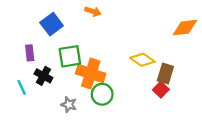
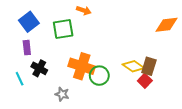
blue square: (52, 24) -> (29, 22), moved
green square: (70, 56) -> (63, 29), moved
yellow diamond: (142, 60) -> (133, 66), moved
green circle: (102, 94) -> (99, 76), moved

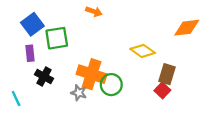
green square: (63, 29) -> (57, 38), moved
yellow diamond: (133, 66) -> (143, 51), moved
cyan line: (20, 79) -> (16, 99), moved
gray star: (62, 94) -> (79, 93), moved

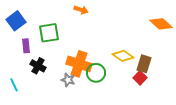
blue square: (32, 24) -> (16, 21), moved
orange diamond: (187, 28) -> (161, 24), turned 50
yellow diamond: (143, 51) -> (123, 56), moved

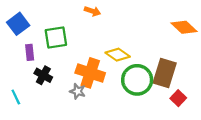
yellow diamond: (123, 56) -> (118, 55), moved
brown rectangle: (144, 64) -> (165, 73), size x1.4
green circle: (96, 73) -> (137, 80), moved, size x1.4
red square: (140, 78) -> (178, 98), moved

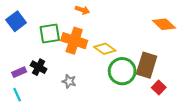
purple rectangle: (30, 52) -> (19, 72), moved, turned 72
orange cross: (90, 73) -> (74, 41), moved
cyan line: (16, 97) -> (17, 95), moved

